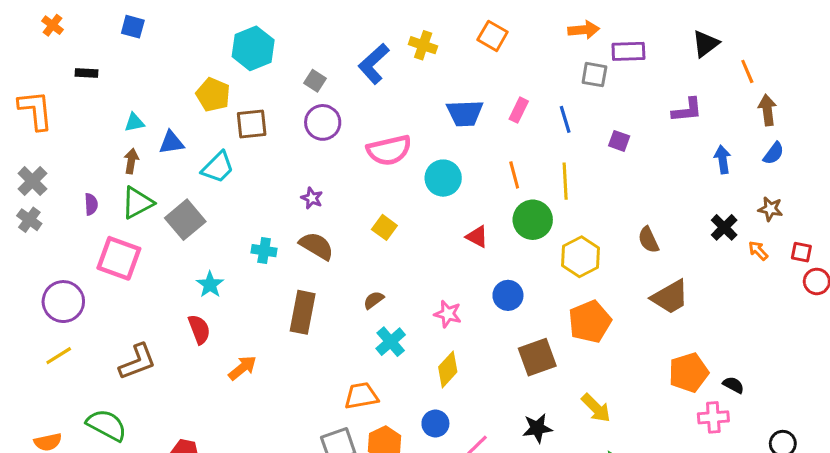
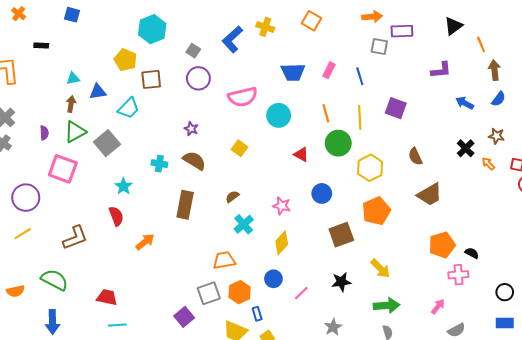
purple square: (619, 141) -> (396, 108), moved, size x1.5
blue arrow: (723, 159) -> (465, 103), turned -54

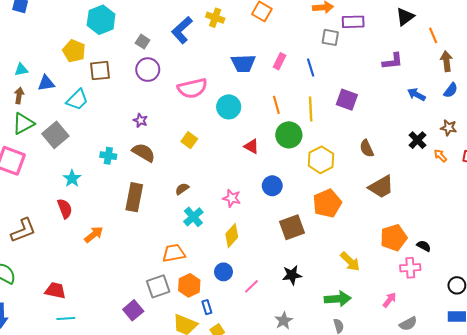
yellow arrow: (380, 269) -> (350, 261), moved

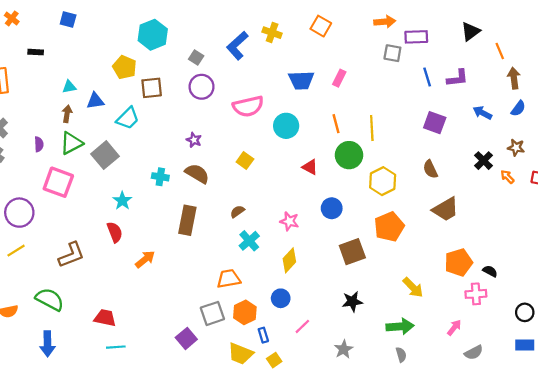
blue line: (311, 67) -> (427, 77), moved
purple square: (347, 100) -> (435, 123), moved
pink line: (251, 286) -> (302, 326), moved

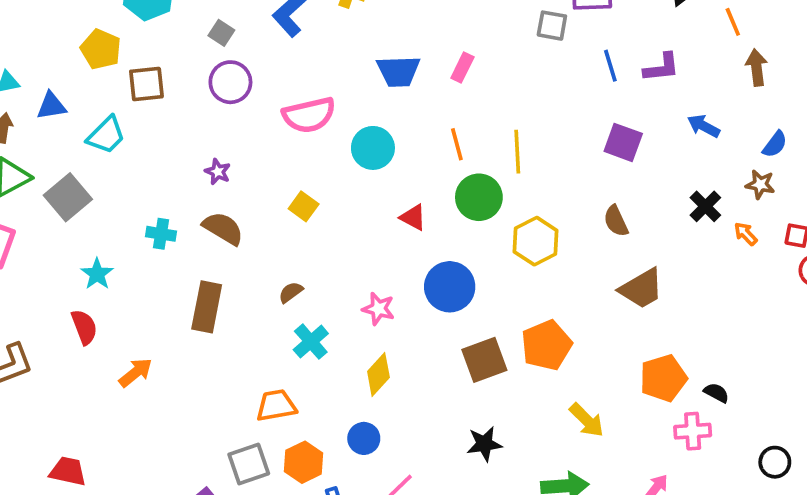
blue semicircle: (518, 108) -> (775, 144), moved
blue circle: (332, 208) -> (450, 287), size x1.4
orange pentagon: (389, 227) -> (546, 345), moved

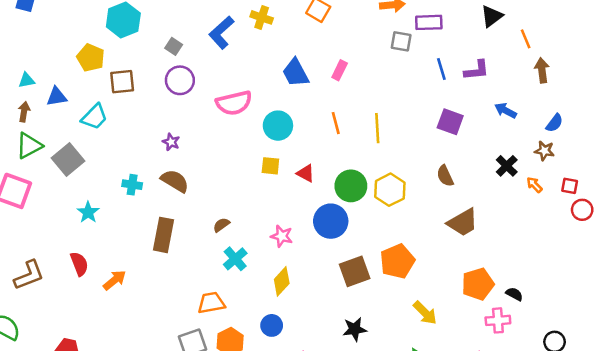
blue trapezoid: (399, 71) -> (296, 73), turned 64
green circle: (479, 197) -> (351, 186), moved
yellow square: (304, 206) -> (270, 166), moved, turned -30
red semicircle: (84, 327) -> (79, 264), moved

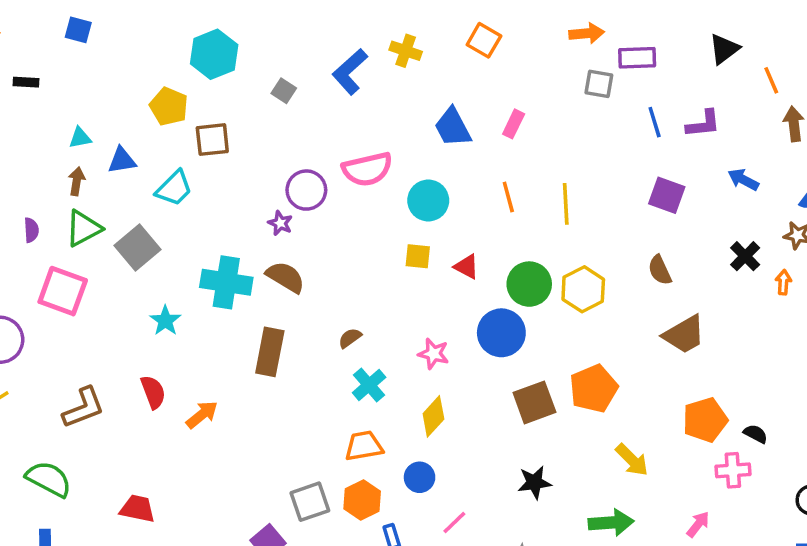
purple circle: (180, 80) -> (306, 190), moved
cyan cross: (132, 185) -> (226, 282), size x1.8
orange arrow: (534, 185) -> (783, 282), turned 48
orange trapezoid: (211, 303) -> (364, 446), moved

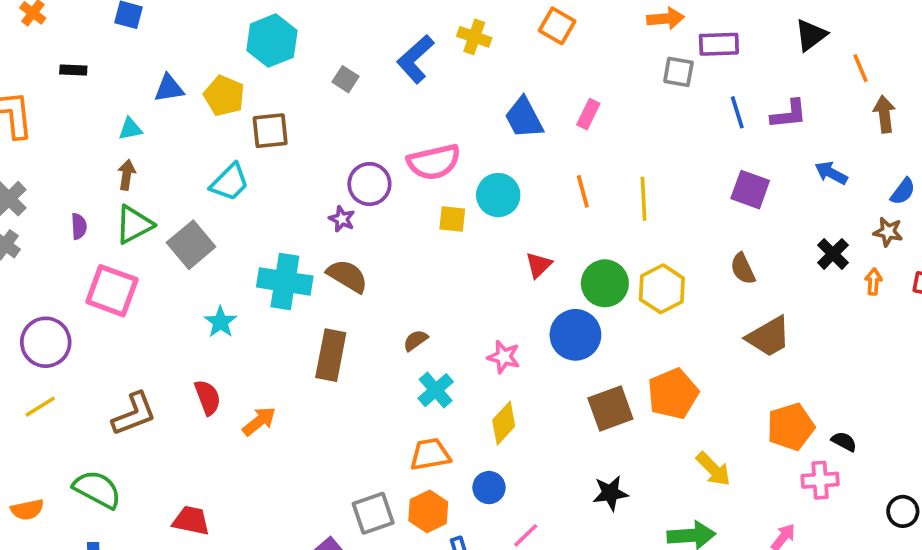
blue triangle: (122, 160) -> (169, 88), moved
yellow square: (418, 256) -> (452, 219), moved
red triangle: (467, 267) -> (539, 265), turned 48

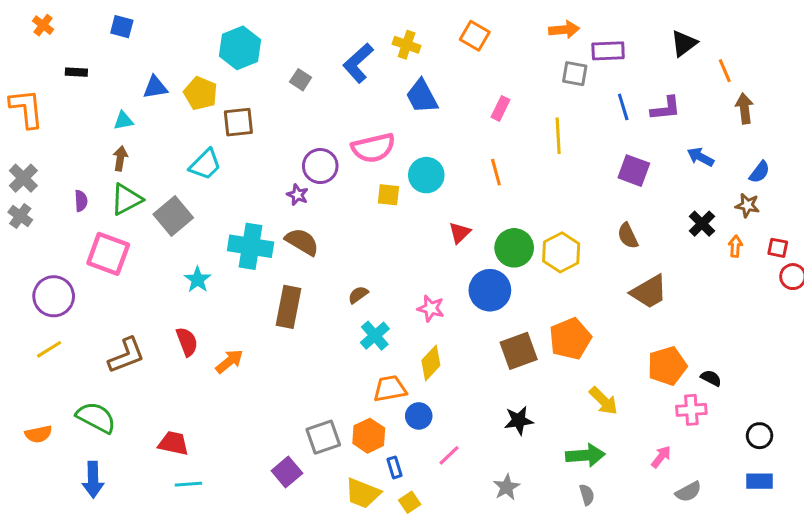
blue trapezoid: (524, 118) -> (422, 96), moved
yellow line: (643, 199) -> (558, 136), moved
orange trapezoid: (430, 454) -> (390, 389), moved

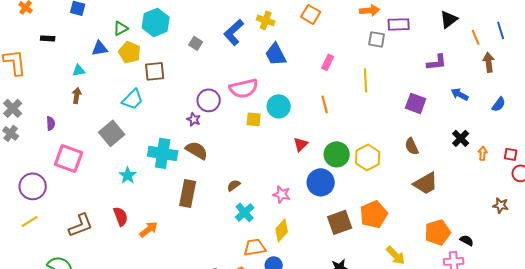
blue line: (623, 107) -> (501, 30), moved
green triangle: (126, 199) -> (121, 28), moved, size x0.7
brown star: (747, 205) -> (501, 205), moved

